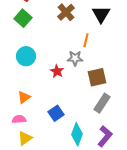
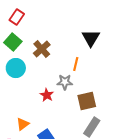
brown cross: (66, 12) -> (42, 49), moved
cyan circle: (26, 56) -> (16, 68), moved
orange triangle: (24, 97) -> (23, 124), moved

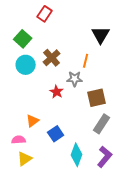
red rectangle: (17, 17) -> (45, 14), moved
brown cross: (42, 49) -> (52, 58), moved

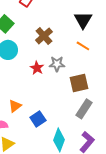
brown cross: (52, 58) -> (44, 36), moved
orange line: (86, 61) -> (83, 46), moved, turned -72
red star: (57, 92) -> (37, 68), moved

